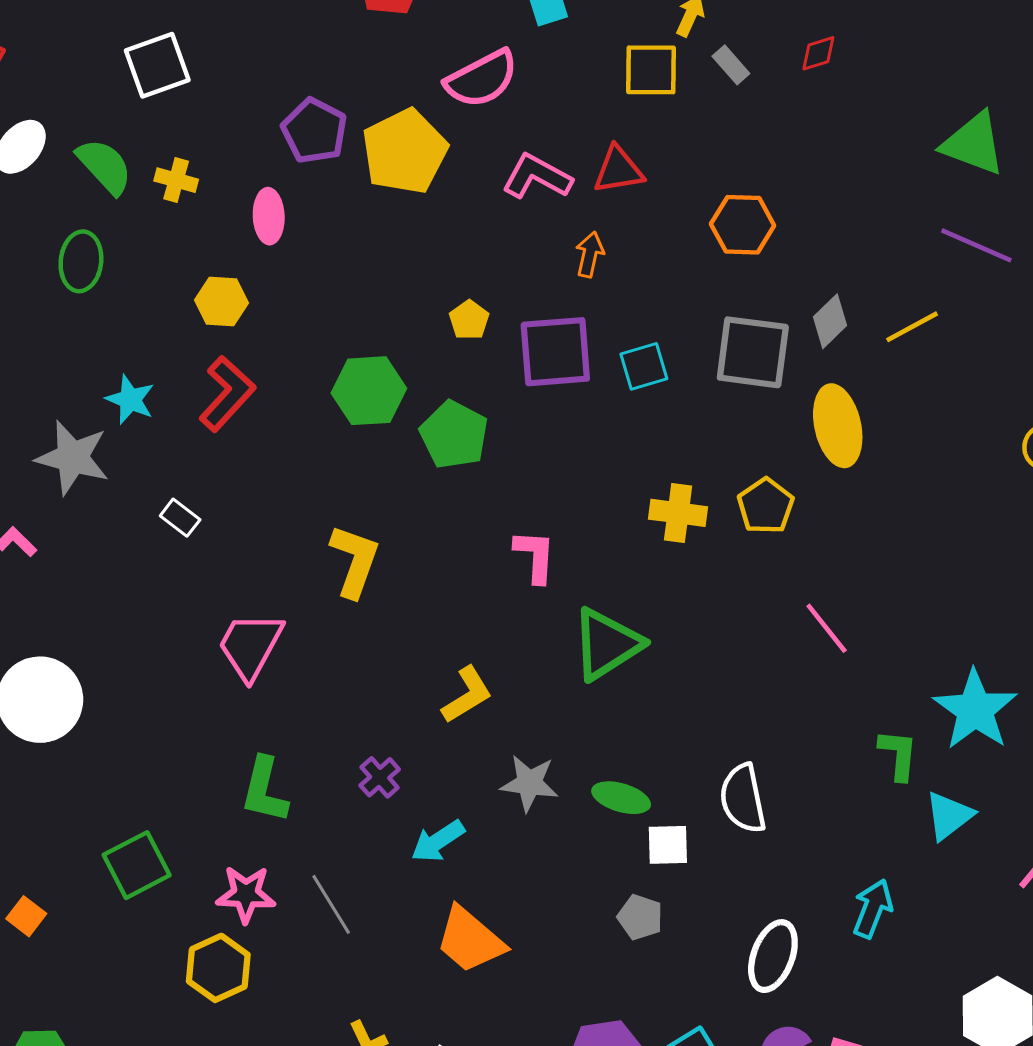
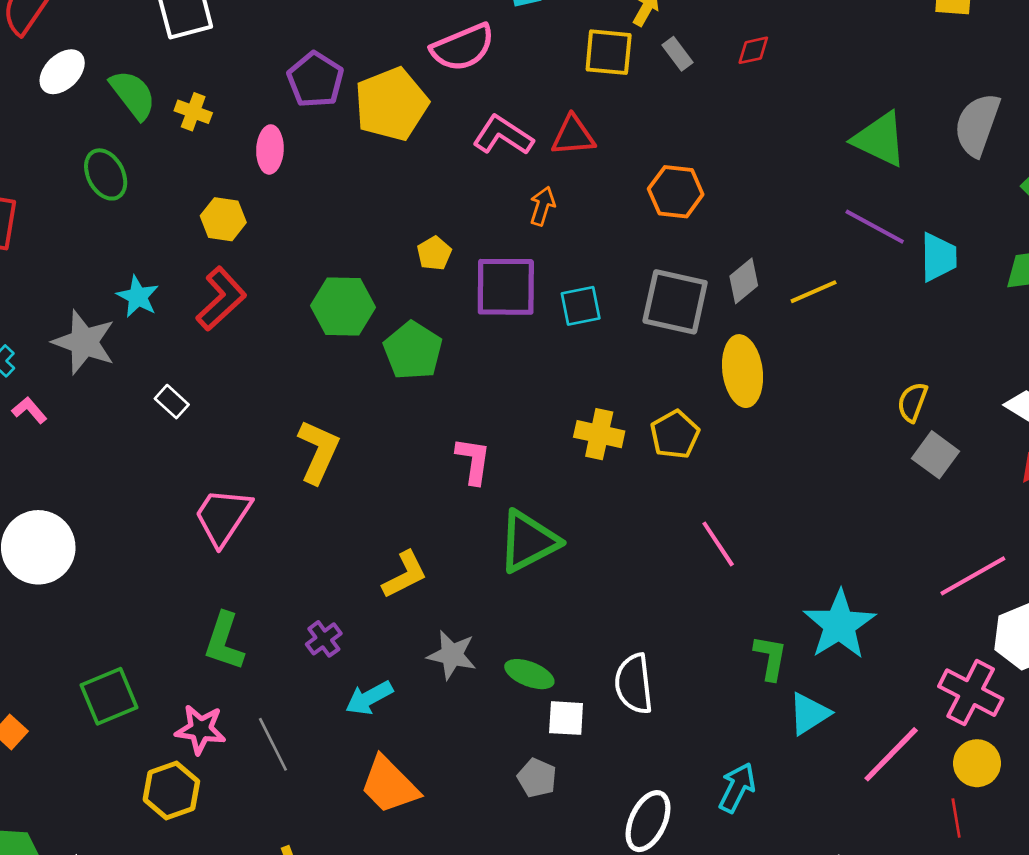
green ellipse: (81, 261) -> (106, 174), turned -39

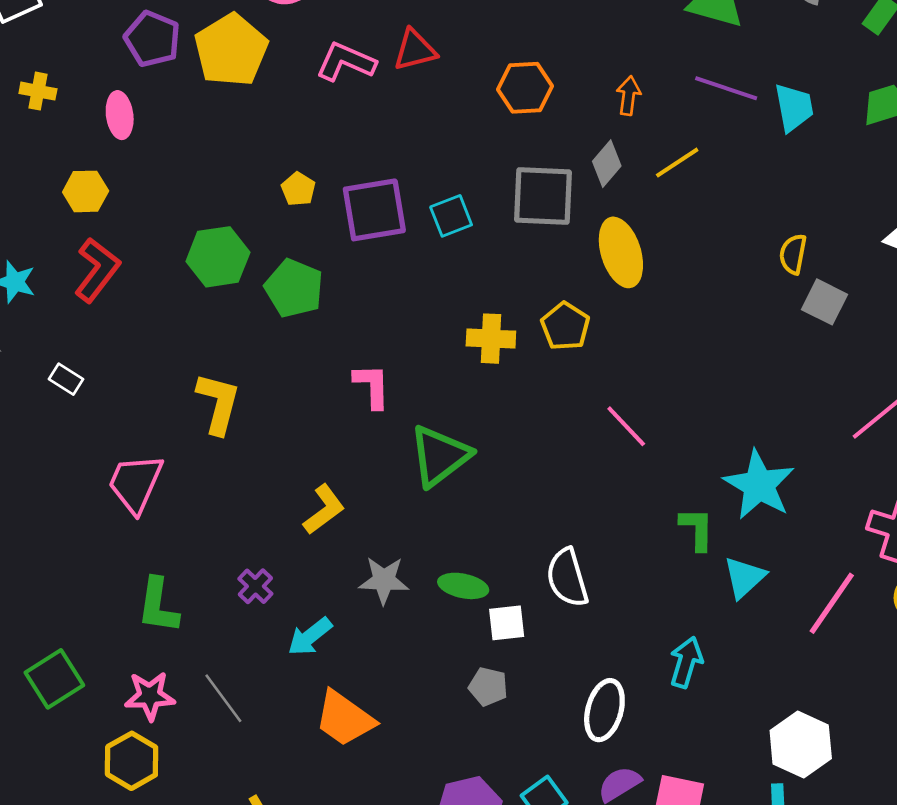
orange arrow: (542, 206) -> (629, 96), moved

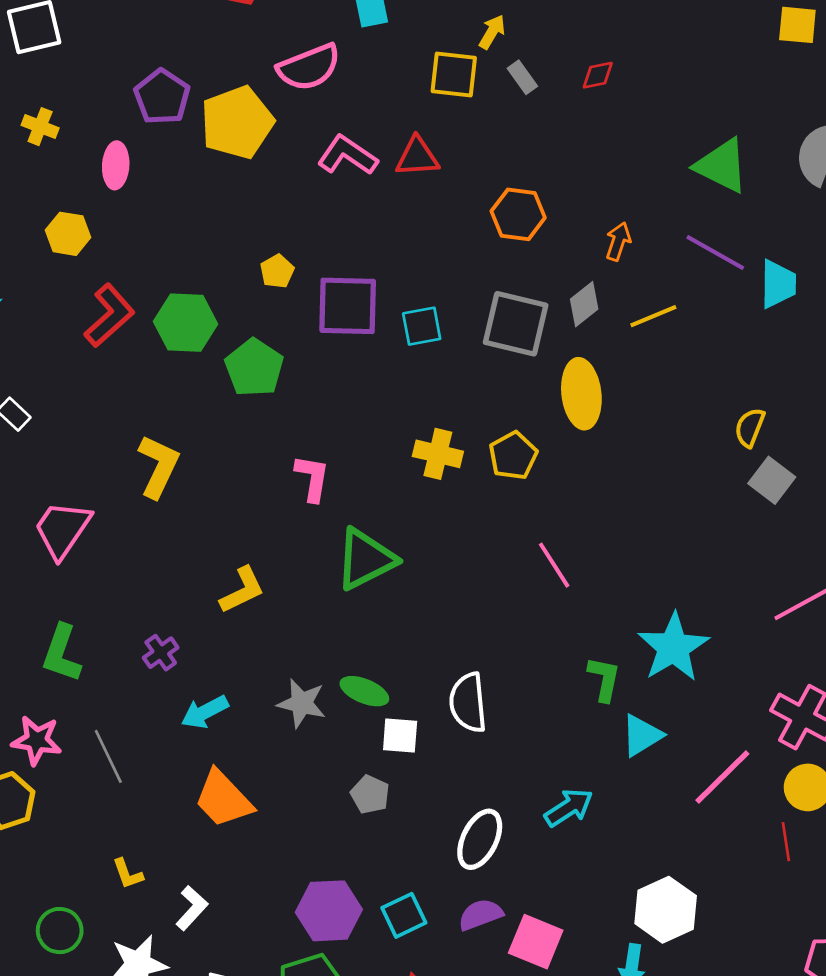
red L-shape: (97, 270) -> (109, 316), moved
gray star: (384, 580) -> (302, 703), moved
cyan arrow: (686, 662) -> (569, 808), turned 30

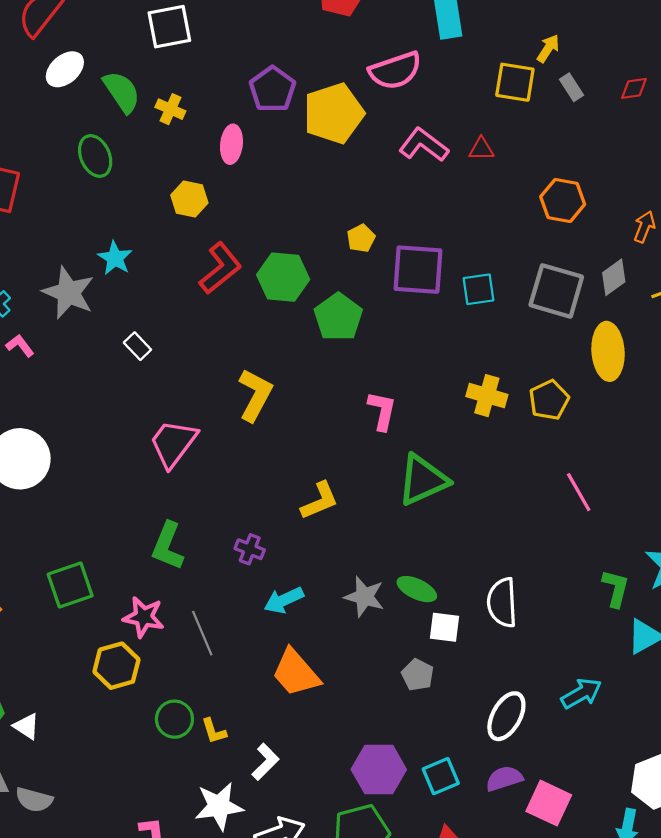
red triangle: (417, 157) -> (481, 149), size x0.7
purple cross: (161, 653) -> (250, 549), turned -36
green circle: (60, 931) -> (174, 719), moved

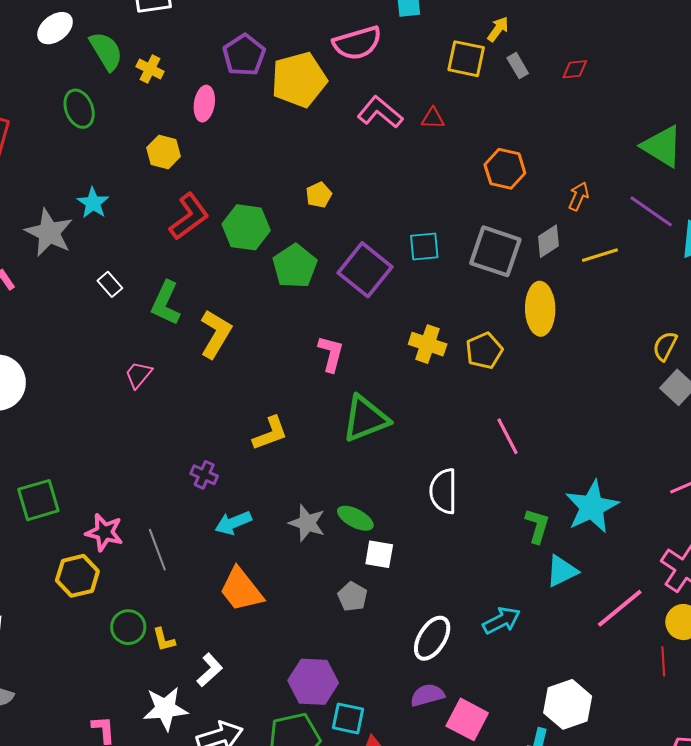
purple square: (418, 270) -> (365, 270), moved, turned 32
pink trapezoid: (173, 443) -> (139, 375), size x0.6
green L-shape: (168, 546) -> (166, 303), moved
white semicircle: (502, 603) -> (443, 491), moved
cyan square: (441, 776) -> (348, 718), moved, turned 32

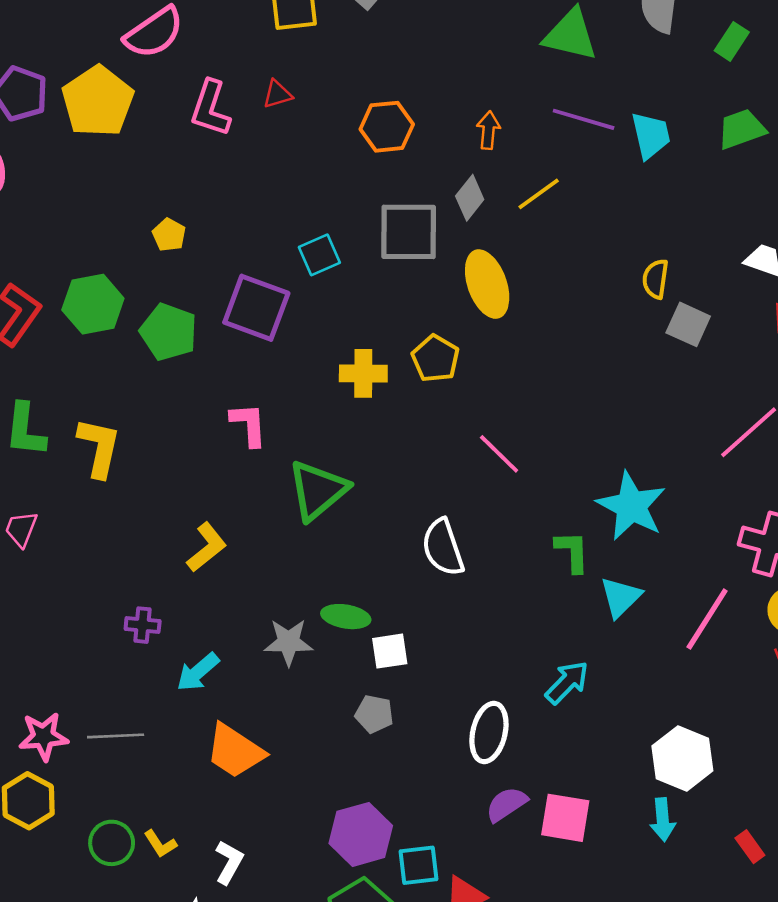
pink L-shape: (380, 112) -> (210, 108), turned -93
gray line: (157, 550) -> (116, 736), turned -54

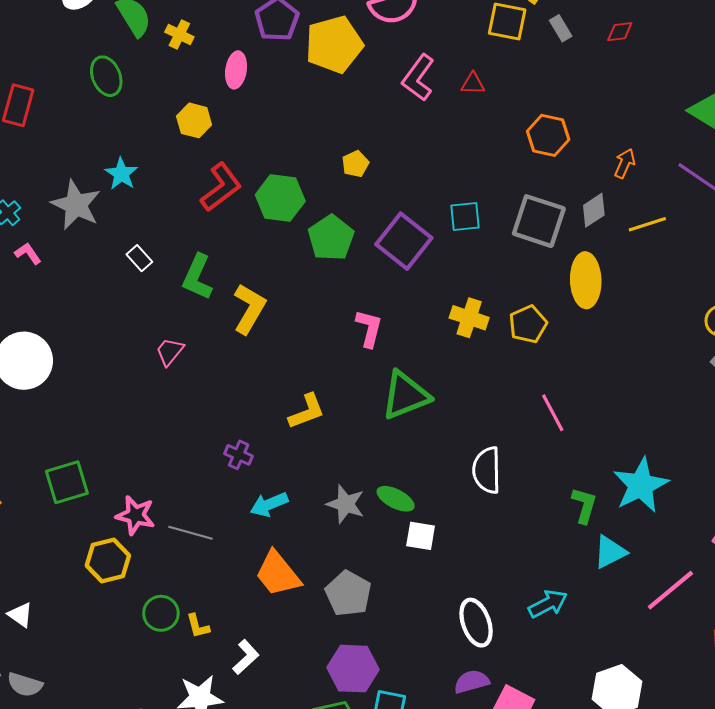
gray pentagon: (374, 714) -> (348, 593), moved, size x1.5
white ellipse: (489, 732) -> (476, 623), turned -51

